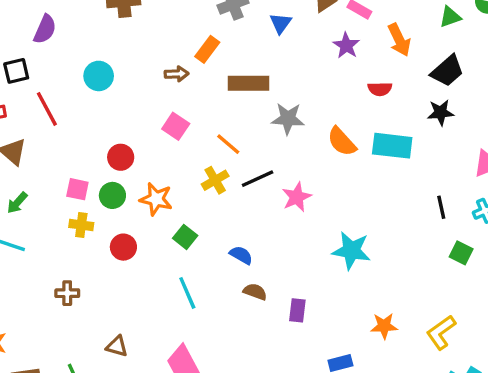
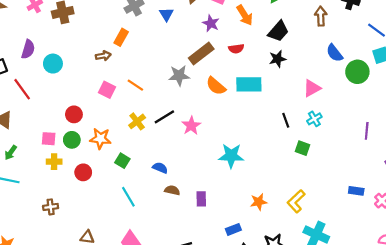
purple semicircle: (45, 29) -> (28, 49), moved
brown rectangle: (249, 83) -> (201, 54), moved, turned -30
orange line: (228, 144) -> (135, 85), moved

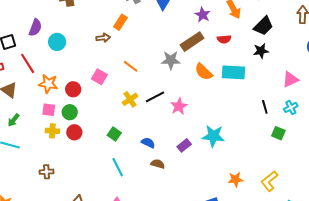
pink square: (107, 90) -> (99, 77), moved
orange star: (100, 139) -> (48, 84), moved
red circle: (83, 172) -> (74, 132), moved
purple rectangle: (201, 199) -> (184, 145), moved, turned 48

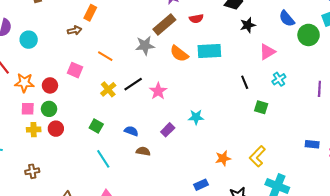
black star: (261, 51) -> (248, 25), moved
cyan cross: (291, 107) -> (279, 79), moved
cyan star: (213, 136) -> (196, 117), size x0.7

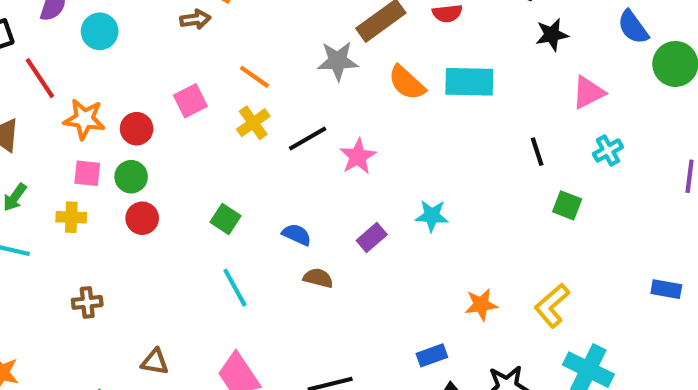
pink square: (75, 70) -> (190, 101), turned 35
yellow cross: (108, 89) -> (253, 123), moved
yellow cross: (34, 130) -> (71, 217), moved

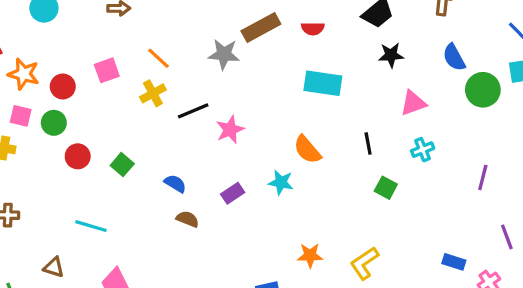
orange semicircle: (407, 83) -> (307, 150), moved
red circle: (142, 218) -> (78, 156), moved
cyan line: (235, 288) -> (91, 226), moved, turned -52

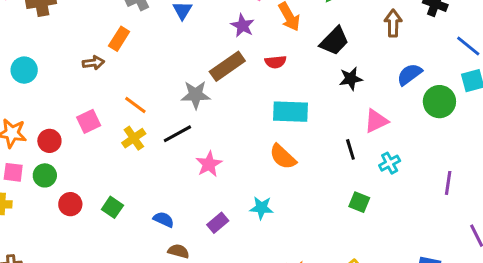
blue semicircle: (454, 57) -> (409, 74), turned 88
black line: (193, 111) -> (177, 134), moved
black line: (368, 143) -> (350, 149), moved
orange semicircle: (307, 150) -> (283, 157), moved

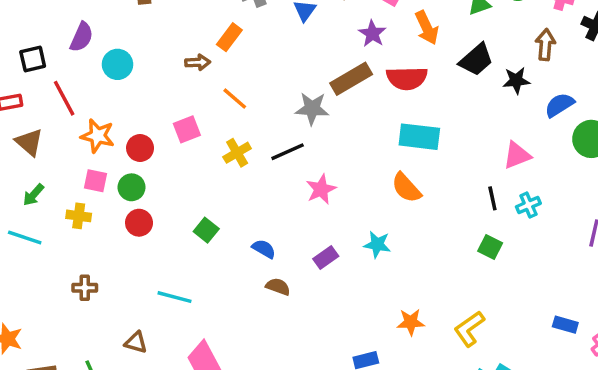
red semicircle: (276, 62) -> (407, 78), size x1.6
black star: (351, 79) -> (516, 80), moved
orange line: (135, 105) -> (235, 99), moved
black line: (350, 149) -> (492, 198), moved
red circle: (70, 204) -> (139, 223), moved

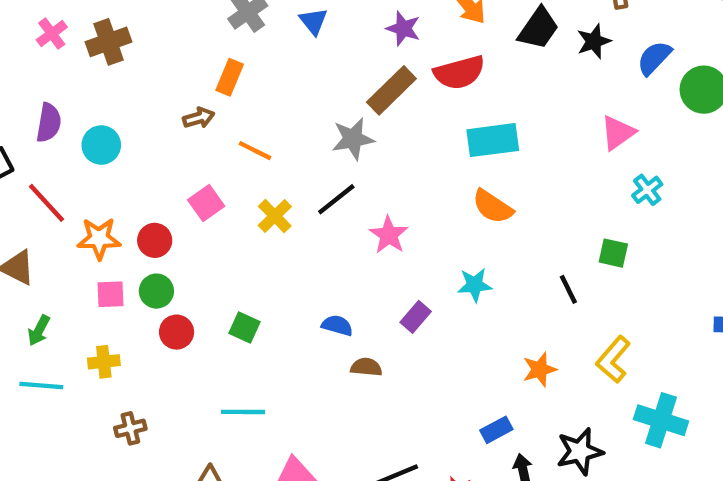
black line: (492, 198) -> (568, 289), moved
yellow cross: (79, 216) -> (104, 362), moved
green square: (206, 230) -> (244, 327), moved

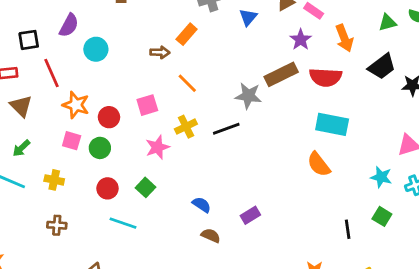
pink star: (389, 235) -> (157, 147), moved
cyan star: (475, 285) -> (381, 177), moved
red circle: (177, 332) -> (107, 188), moved
cyan line: (243, 412) -> (123, 223), moved

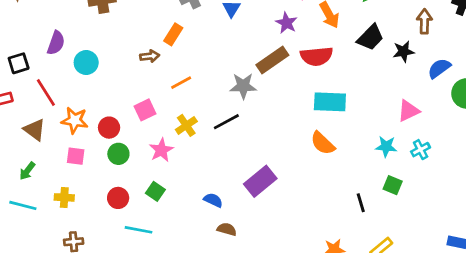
orange line: (187, 83) -> (181, 83), turned -65
brown triangle: (21, 106) -> (35, 130), moved
green circle: (100, 148) -> (118, 154), moved
purple rectangle: (250, 215) -> (260, 181), moved, size x1.6

